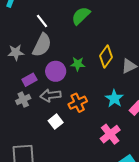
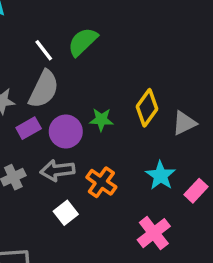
green semicircle: (81, 16) -> (83, 42), moved
purple rectangle: (29, 80) -> (29, 128), moved
orange cross: (78, 103) -> (101, 182), turned -30

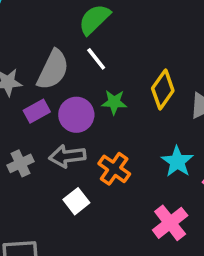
white line: (44, 50) -> (96, 59), moved

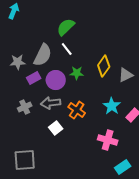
pink cross: (170, 223) -> (108, 140), turned -36

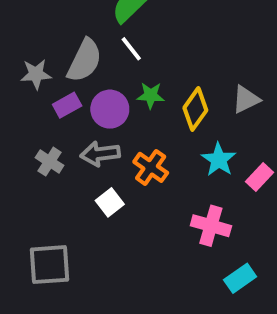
yellow diamond: (104, 66) -> (195, 109), moved
gray cross: (25, 107) -> (50, 162), turned -32

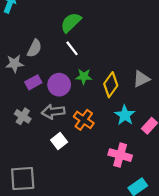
gray semicircle: (85, 60) -> (34, 48), moved, size x0.7

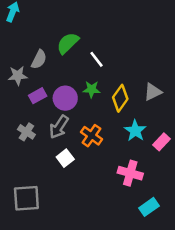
green semicircle: (71, 22) -> (68, 43), moved
white line: (72, 48) -> (96, 59), moved
gray arrow: (53, 112) -> (59, 127), turned -50

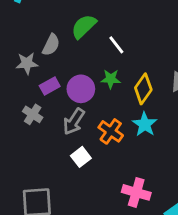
cyan star: (135, 131) -> (145, 124), moved
gray cross: (26, 132) -> (33, 114), moved
pink cross: (130, 173) -> (136, 192), moved

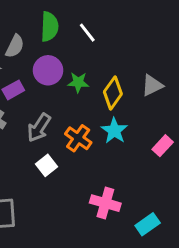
green semicircle: (84, 26) -> (50, 27), turned 136
white line: (116, 45) -> (87, 33), moved
purple circle: (81, 89) -> (48, 70), moved

